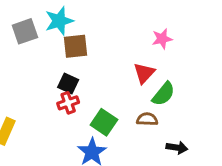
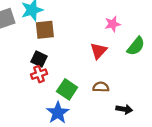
green semicircle: (164, 94) -> (136, 46), moved

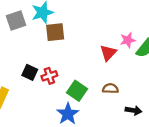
pink star: (113, 24) -> (128, 40), moved
black square: (39, 59) -> (30, 72), moved

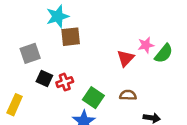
gray square: (16, 21) -> (30, 53), moved

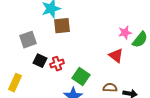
red triangle: (126, 58) -> (116, 56), moved, turned -35
brown semicircle: (128, 95) -> (110, 88), moved

